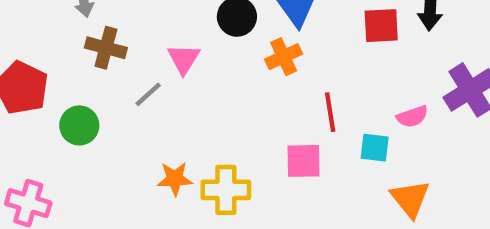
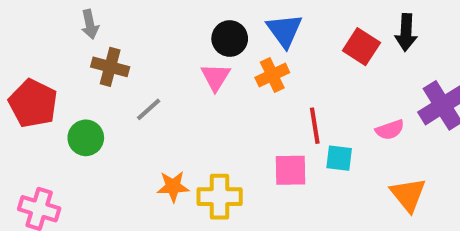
red square: (381, 26) -> (361, 47), turned 36
pink triangle: (184, 59) -> (216, 77), moved
cyan square: (375, 148) -> (339, 158), moved
orange triangle: (410, 199) -> (408, 195), moved

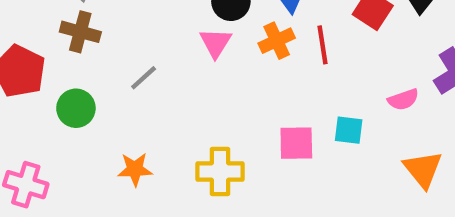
brown cross: (110, 67) -> (80, 32), moved
red line: (315, 126) -> (323, 45), moved
orange star: (173, 186) -> (135, 169), moved

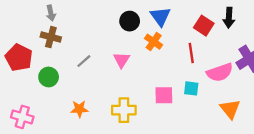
orange cross: (277, 41) -> (154, 42), turned -30
pink triangle: (216, 43) -> (122, 60), moved
red line: (323, 45) -> (191, 53), moved
pink semicircle: (403, 99) -> (220, 72), size x1.6

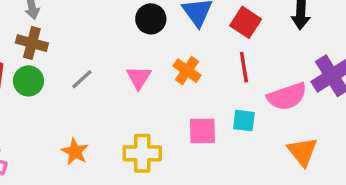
red square: (204, 26) -> (246, 22), moved
orange cross: (154, 42) -> (187, 71), moved
green circle: (49, 77) -> (28, 81), moved
orange star: (79, 109) -> (75, 152), turned 30

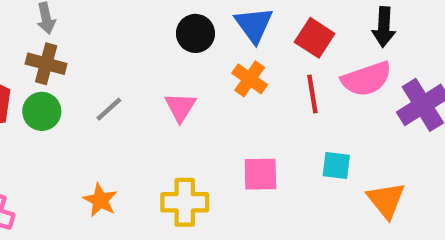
orange cross: (187, 71) -> (250, 79), moved
pink semicircle: (287, 96) -> (367, 79), moved
cyan square: (244, 121) -> (336, 165), moved

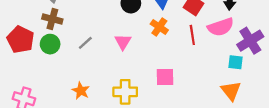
cyan square: (336, 165) -> (236, 62), moved

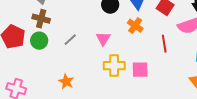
red line: (192, 35) -> (164, 44), moved
yellow cross: (125, 92) -> (114, 66), moved

